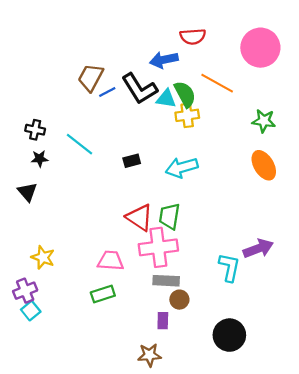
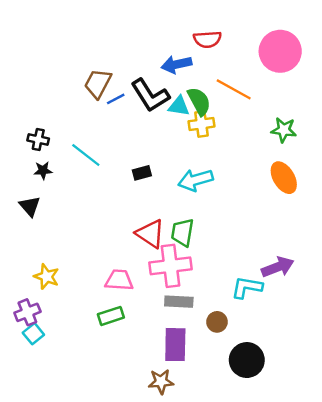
cyan L-shape: (229, 267) -> (247, 287), turned -92
brown circle: (179, 300) -> (217, 322), moved
purple rectangle: (163, 321) -> (175, 345), size x1.8

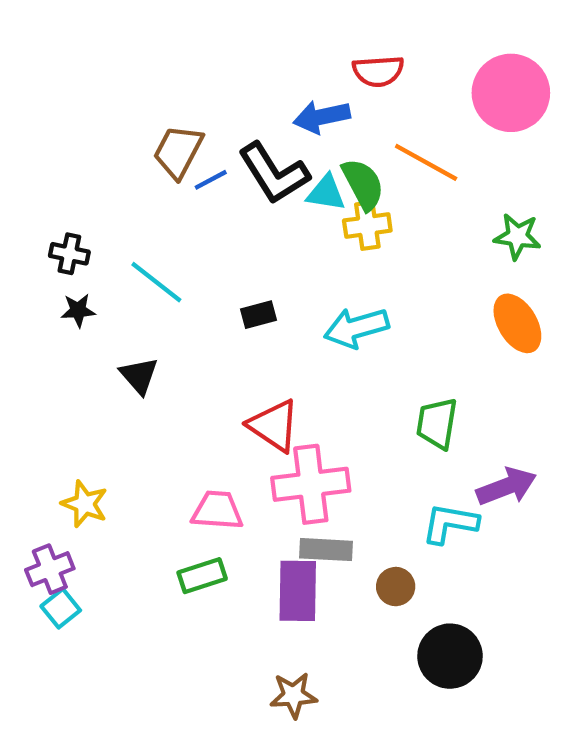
black triangle: (30, 206) -> (139, 376), moved
green trapezoid: (182, 232) -> (437, 423), moved
purple rectangle: (175, 345) -> (298, 591), moved

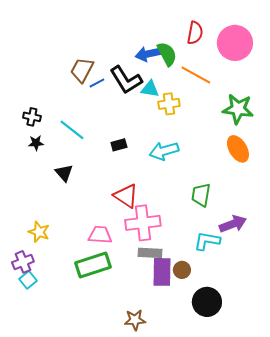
red semicircle: (378, 71) -> (195, 33), moved, turned -75
green semicircle: (363, 184) -> (167, 54), moved
green star: (517, 236) -> (238, 109), size x1.4
green rectangle: (202, 576) -> (93, 265), size x1.6
purple rectangle: (298, 591) -> (162, 272), moved

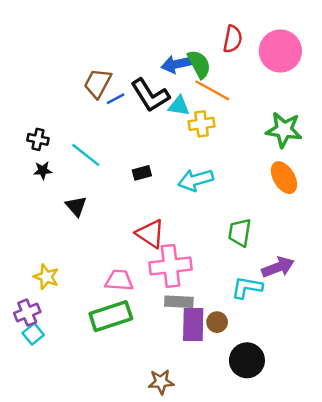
orange line: (196, 75) -> (212, 90), moved

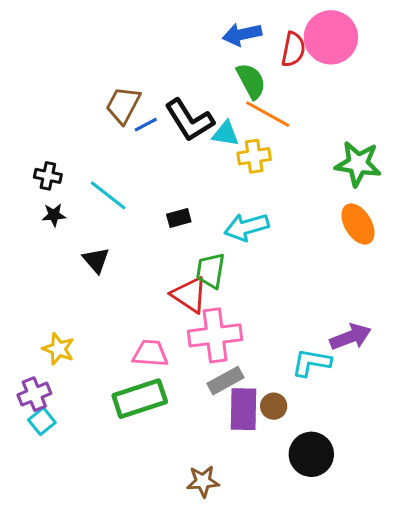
pink circle: (280, 51) -> (331, 37), moved
blue arrow: (176, 64) -> (242, 34), moved
green trapezoid: (240, 233) -> (210, 271), moved
gray rectangle: (179, 302) -> (226, 381), turned -32

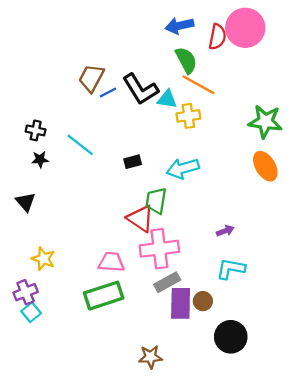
black triangle: (96, 260) -> (26, 202), moved
purple arrow: (350, 337) -> (225, 231), moved, size x0.6

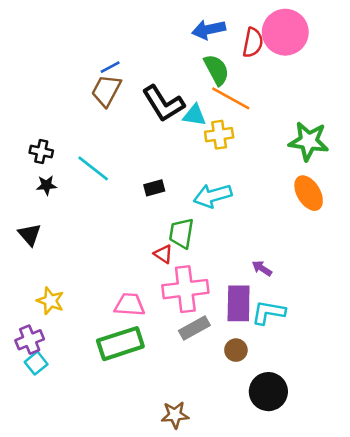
blue line: (108, 93) -> (110, 67), moved
red triangle: (140, 219) -> (163, 254), size x0.6
purple arrow: (225, 231) -> (262, 268), turned -126
purple rectangle: (181, 303) -> (239, 303), moved

